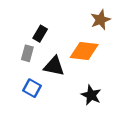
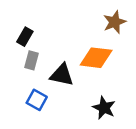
black rectangle: (40, 34) -> (25, 37), moved

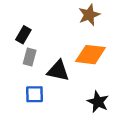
brown star: (115, 22) -> (89, 15), moved
blue square: (37, 100) -> (35, 94), turned -30

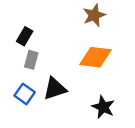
black triangle: (58, 71) -> (55, 89), moved, turned -30
blue square: (35, 94) -> (25, 94), moved, turned 36

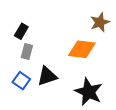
brown star: (94, 15) -> (100, 22), moved
black star: (103, 107) -> (89, 92), size x1.4

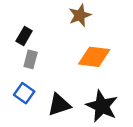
brown star: (100, 22) -> (80, 15), moved
black triangle: (47, 76) -> (59, 105), moved

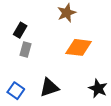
blue square: (24, 93) -> (16, 91), moved
black star: (102, 106) -> (98, 88), moved, size x0.7

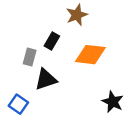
black rectangle: (20, 30) -> (52, 41), moved
black triangle: (49, 87) -> (46, 79), moved

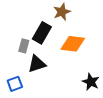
black rectangle: (52, 41) -> (42, 33), size x1.5
blue square: (18, 104) -> (15, 84), turned 35

